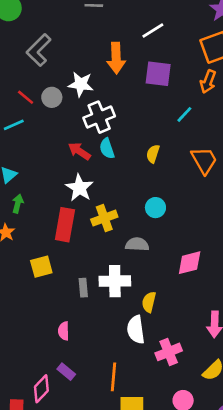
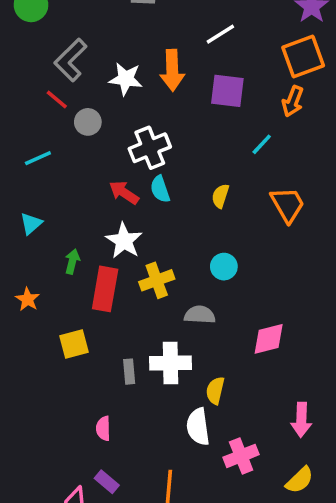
white star: (81, 84) -> (126, 79), moved
red line: (26, 97) -> (57, 100), moved
green arrow: (18, 204) -> (72, 261), moved

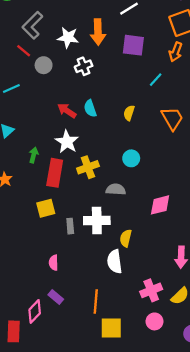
white cross: (150, 148) -> (84, 66), moved, size x0.7
yellow square: (74, 344) -> (46, 208), moved
pink cross: (241, 456) -> (151, 290), moved

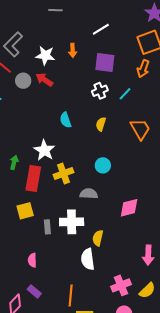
orange arrow: (98, 32) -> (73, 50), size x0.6
white cross: (84, 66) -> (100, 91), moved
red arrow: (67, 111) -> (44, 80), moved

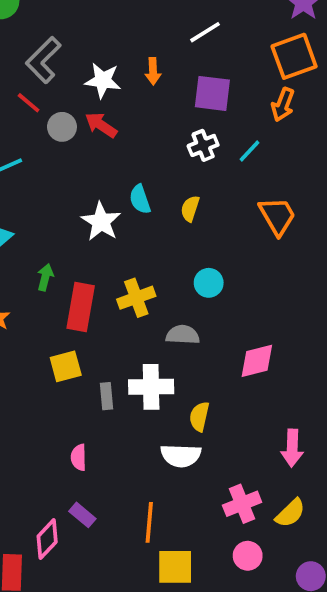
yellow semicircle: (101, 124) -> (190, 209), moved
white star: (44, 150) -> (101, 222), moved
white semicircle: (88, 259) -> (181, 456), turned -80

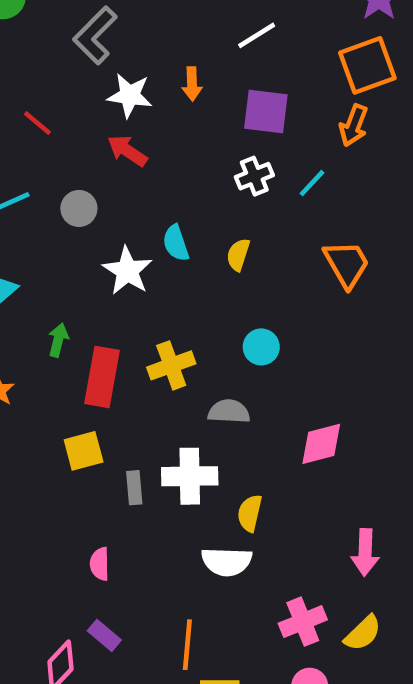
gray L-shape: (43, 60) -> (95, 35), moved
gray circle: (62, 127) -> (79, 208), moved

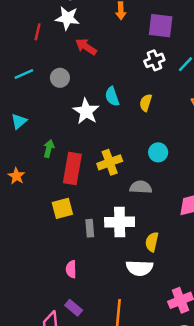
white star: (130, 95) -> (67, 18), moved
red line: (37, 123) -> (38, 32), turned 63

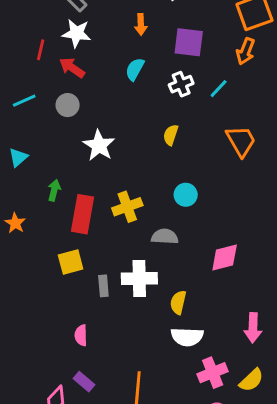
red arrow: (86, 47) -> (72, 68), moved
cyan semicircle: (112, 96) -> (135, 69), moved, turned 48
white semicircle: (139, 268) -> (187, 337), moved

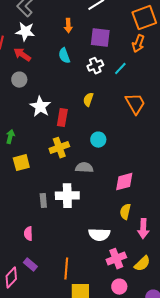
cyan semicircle: (135, 69) -> (64, 56), turned -49
red rectangle: (82, 214) -> (62, 118), moved, size x0.7
yellow square: (71, 262) -> (21, 163), moved
yellow semicircle: (178, 302) -> (125, 212), moved

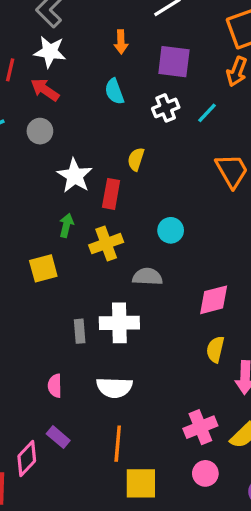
yellow semicircle: (88, 100) -> (136, 159), moved
green arrow: (10, 137) -> (66, 225), moved
white semicircle: (99, 235) -> (114, 387), moved

